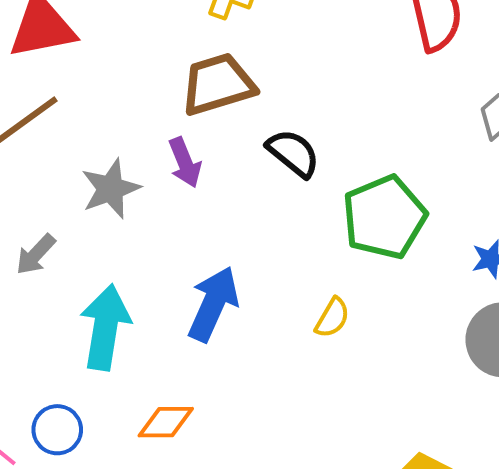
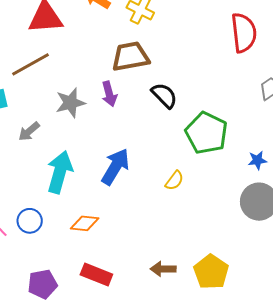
green pentagon: (384, 217) -> (206, 133), turned -30

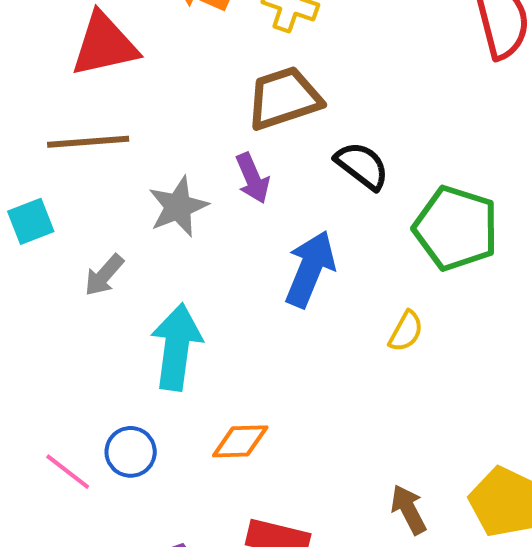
brown line: (30, 64) -> (88, 142), turned 33
blue arrow: (115, 167) -> (310, 269), moved
brown arrow: (163, 269) -> (409, 509), turned 70

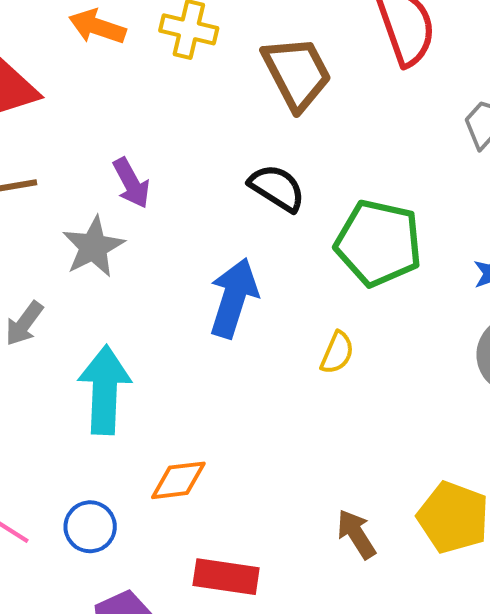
brown trapezoid: (284, 98) -> (297, 73), moved, turned 86
purple arrow: (253, 178) -> (131, 183), moved
blue circle: (131, 452) -> (90, 527), moved

